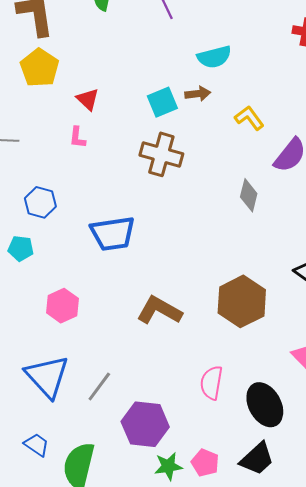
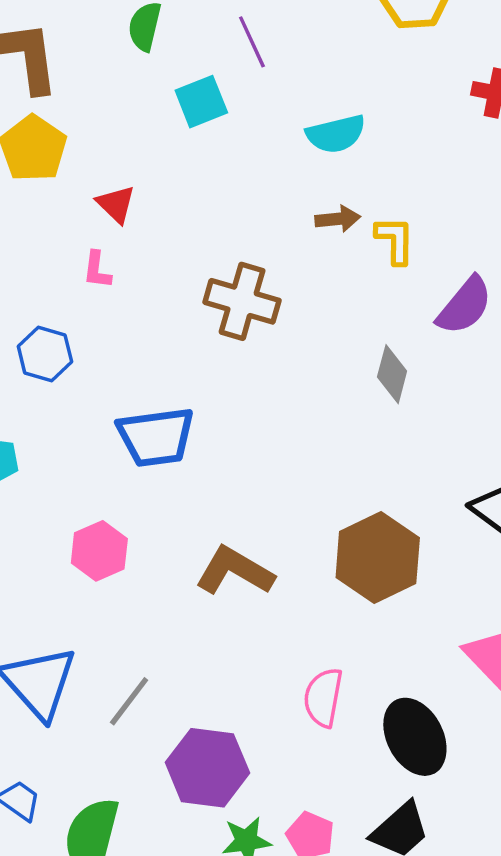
brown arrow: (198, 94) -> (338, 219), moved
cyan square: (162, 102) -> (201, 102), moved
yellow L-shape: (249, 118) -> (395, 240), turned 36
blue hexagon: (40, 202) -> (45, 354), moved
pink hexagon: (62, 306) -> (99, 551), moved

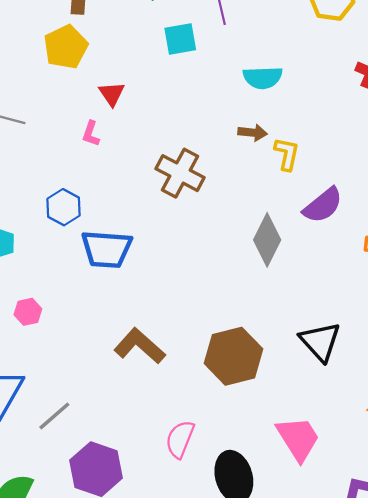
blue hexagon: (45, 354) -> (64, 207), moved
gray diamond: (392, 374) -> (267, 240), size x1.4
pink hexagon: (99, 551) -> (28, 312), moved, size x0.7

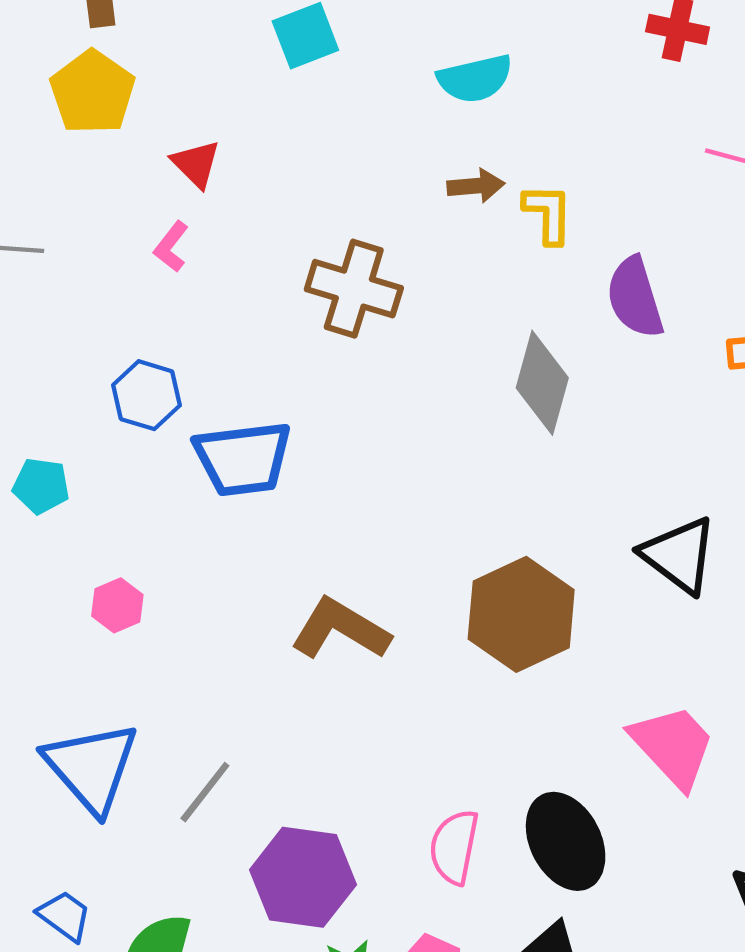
pink L-shape: (91, 134) -> (171, 247), turned 30
purple semicircle: (323, 205) -> (635, 297), turned 123
pink semicircle: (180, 439) -> (454, 847), moved

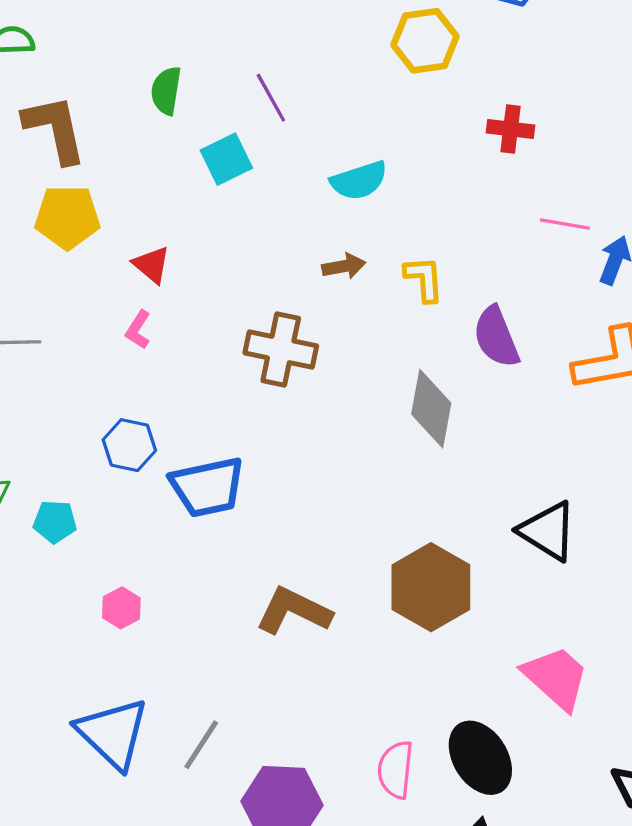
yellow pentagon: (92, 92) -> (67, 217), turned -30
brown arrow: (476, 186) -> (344, 266), moved

